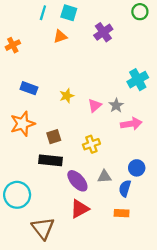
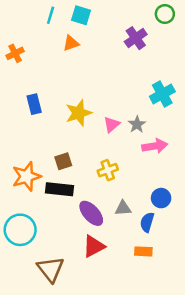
purple cross: (103, 32) -> (136, 38), moved
blue rectangle: (29, 88) -> (34, 104), turned 56
yellow star: (67, 96) -> (79, 113), size x1.5
orange star: (22, 124) -> (26, 176), moved

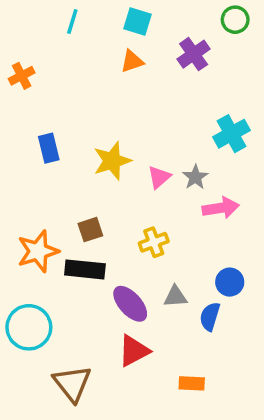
cyan square: (81, 15) -> (137, 21), moved
orange triangle: (71, 43) -> (132, 61), moved
orange rectangle: (143, 251) -> (192, 383), moved

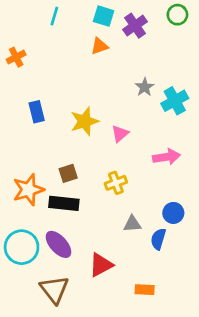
purple cross: (194, 54) -> (135, 26), moved
gray star: (195, 177) -> (145, 87), moved
purple ellipse: (130, 304) -> (58, 244), moved

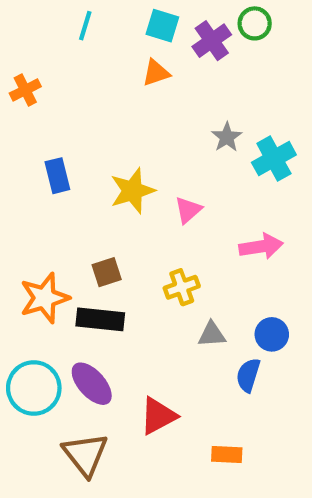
green circle: (177, 15) -> (255, 23), moved
gray triangle: (132, 224) -> (212, 334), moved

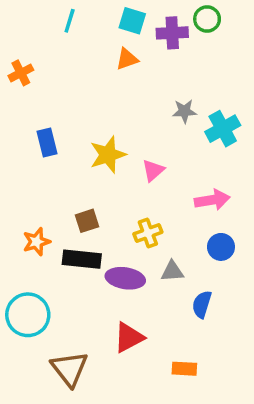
purple cross: (212, 41) -> (172, 33), turned 32
gray star: (227, 137) -> (184, 111), turned 30
orange star: (45, 298) -> (37, 242), size x0.7
blue circle: (272, 334) -> (221, 247), moved
purple ellipse: (92, 384) -> (125, 278), moved, turned -39

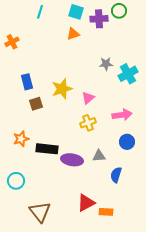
brown square: (87, 221) -> (36, 104), moved
yellow cross: (148, 233) -> (88, 123), moved
cyan circle: (28, 315) -> (16, 181), size x0.7
red triangle: (129, 337) -> (86, 203), moved

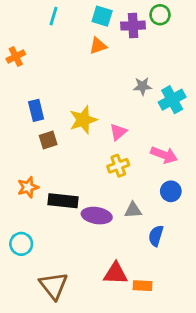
pink arrow: (122, 115) -> (164, 155), turned 30
red triangle: (86, 203) -> (116, 274), turned 30

